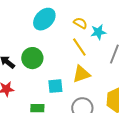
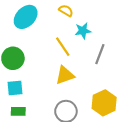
yellow semicircle: (80, 23) -> (66, 11), moved
cyan square: (55, 86) -> (15, 88), moved

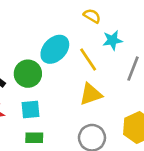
cyan ellipse: (26, 17) -> (55, 49), moved

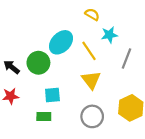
yellow triangle: (91, 94) -> (91, 80), turned -48
cyan square: (30, 110) -> (52, 95), moved

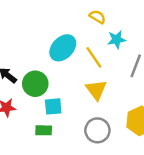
green circle: (38, 63) -> (35, 84), moved

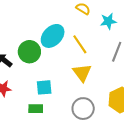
cyan star: (117, 39) -> (108, 21), moved
green circle: (35, 84) -> (29, 52), moved

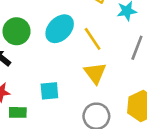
green circle: (29, 52) -> (17, 31), moved
green rectangle: (36, 109) -> (18, 112), moved

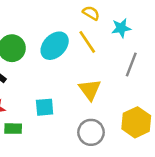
yellow line: (93, 39) -> (87, 42), moved

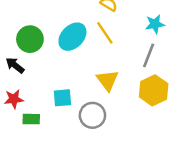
cyan star: (121, 28) -> (155, 24), moved
yellow hexagon: (136, 122) -> (154, 90), moved
gray circle: (91, 132) -> (92, 115), moved

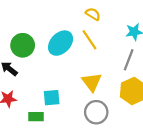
gray circle: (92, 115) -> (96, 112), moved
green rectangle: (31, 119) -> (36, 117), moved

